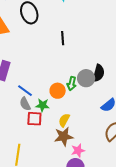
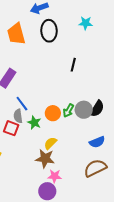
red square: (34, 119) -> (11, 128), moved

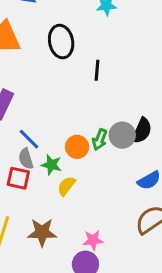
black ellipse: (49, 31) -> (61, 42), moved
yellow semicircle: (50, 143) -> (66, 186), moved
brown star: (45, 159) -> (42, 232), moved

